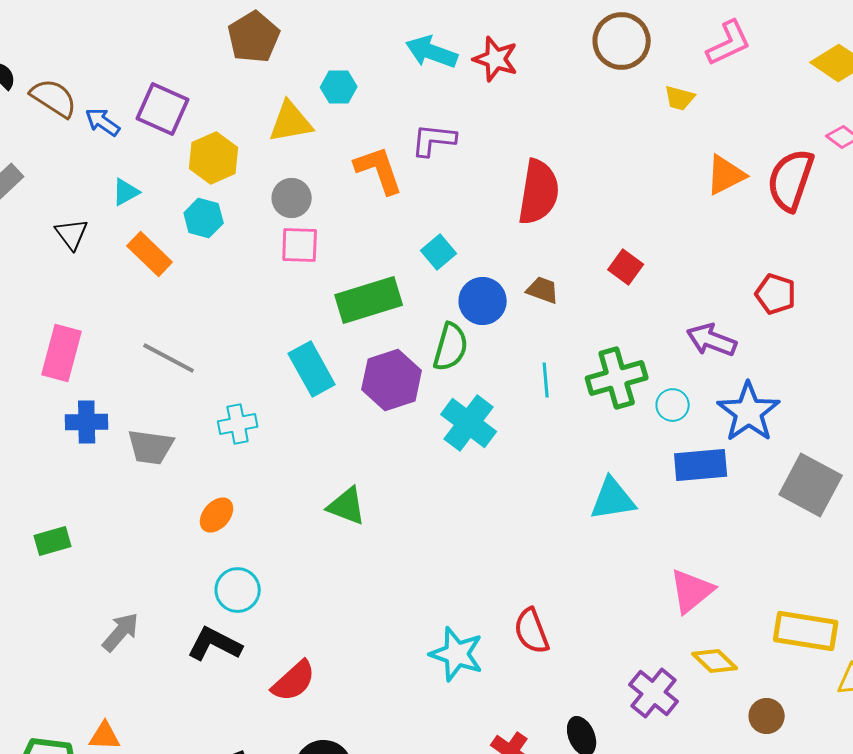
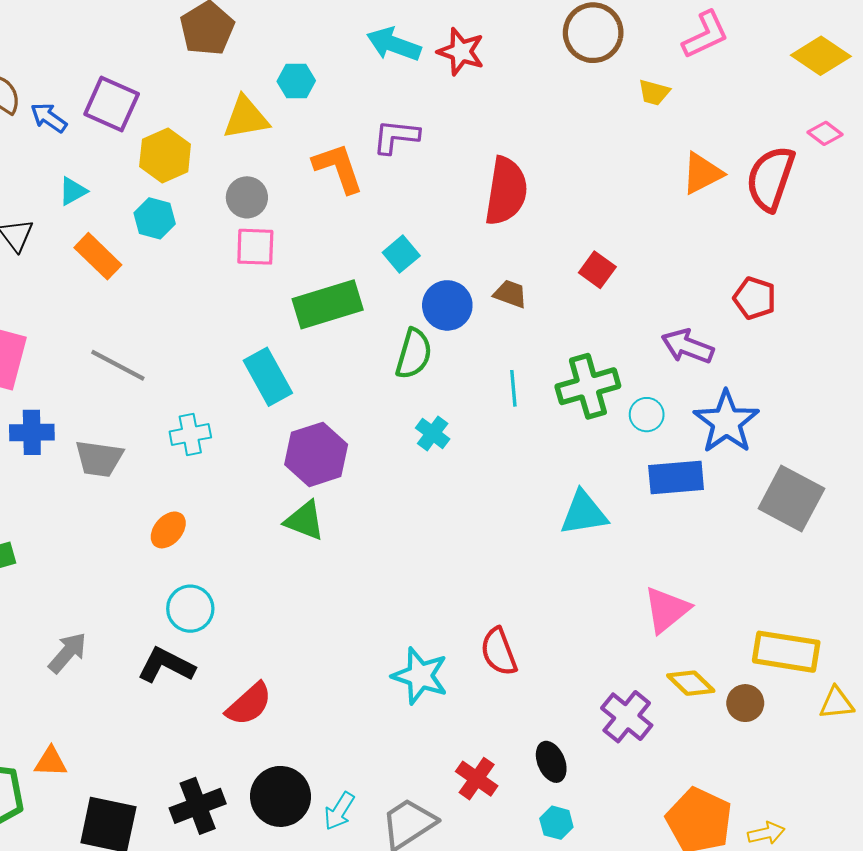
purple hexagon: (392, 380) -> (316, 454), moved
cyan cross: (469, 423) -> (433, 433), size x0.6
brown circle: (767, 716) -> (745, 703), moved

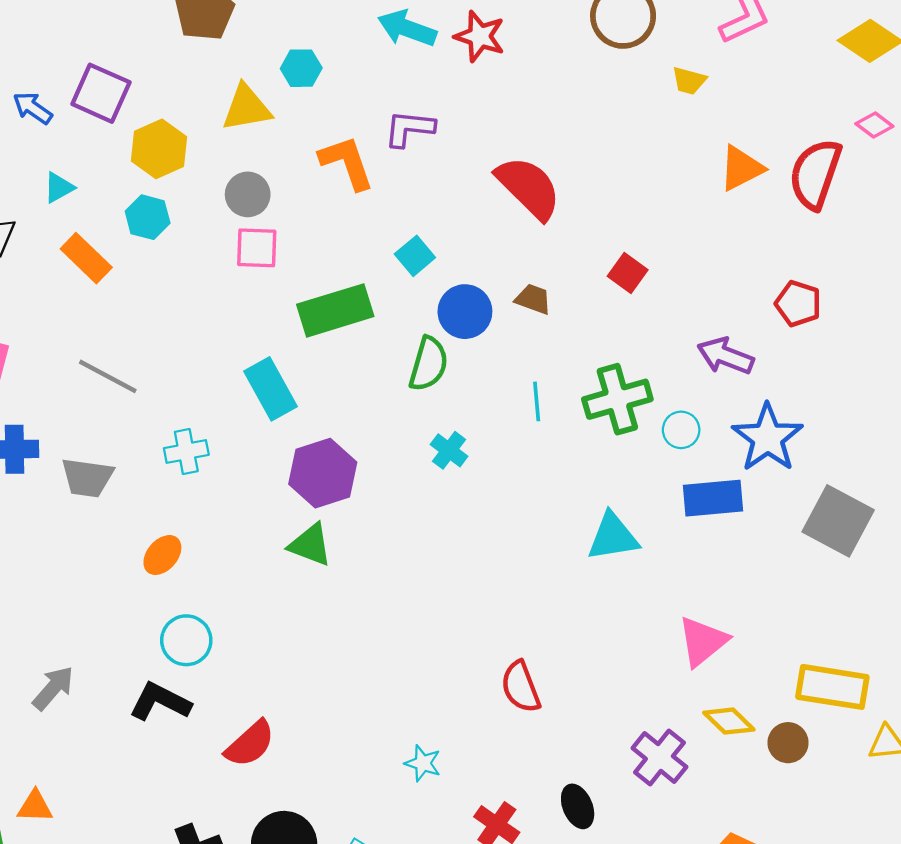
red semicircle: (506, 191) -> (529, 188), turned -54
cyan star: (420, 676) -> (423, 763), moved, size x0.6

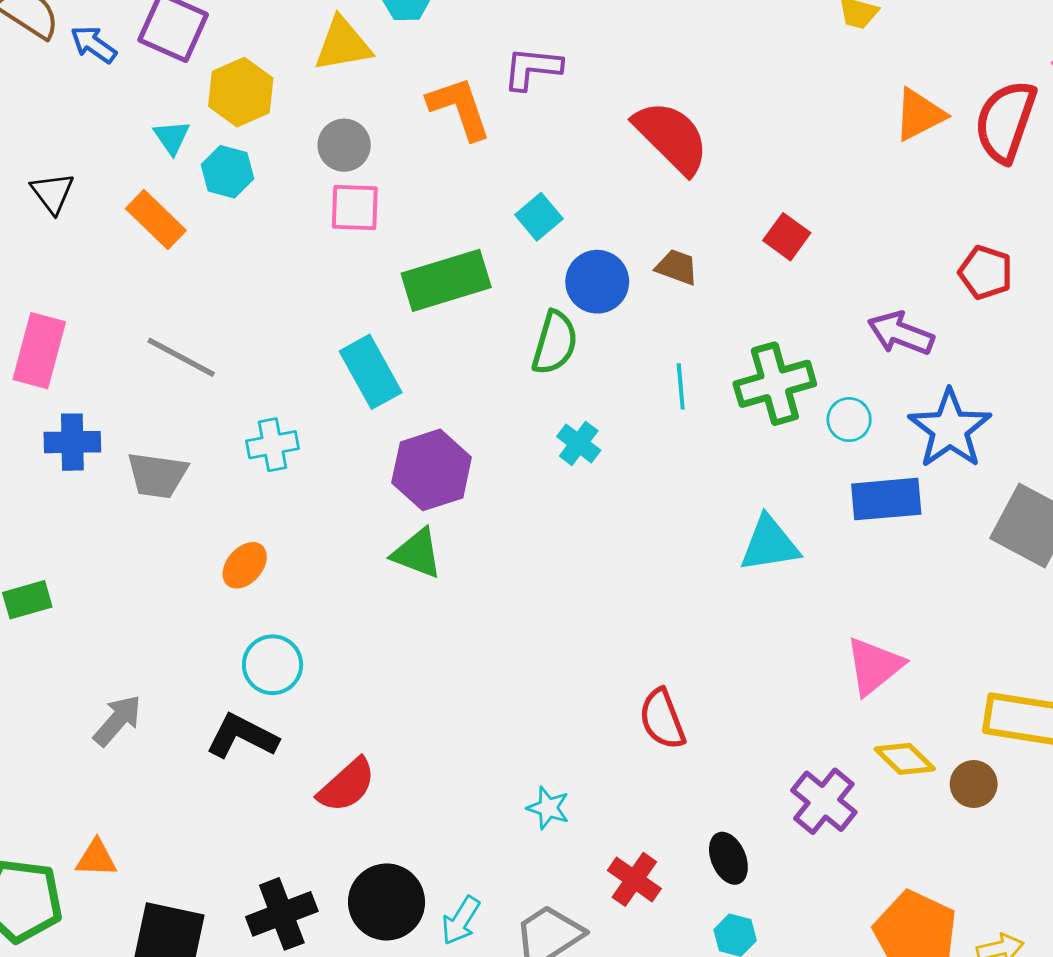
cyan triangle: (59, 188) -> (172, 137), moved, turned -36

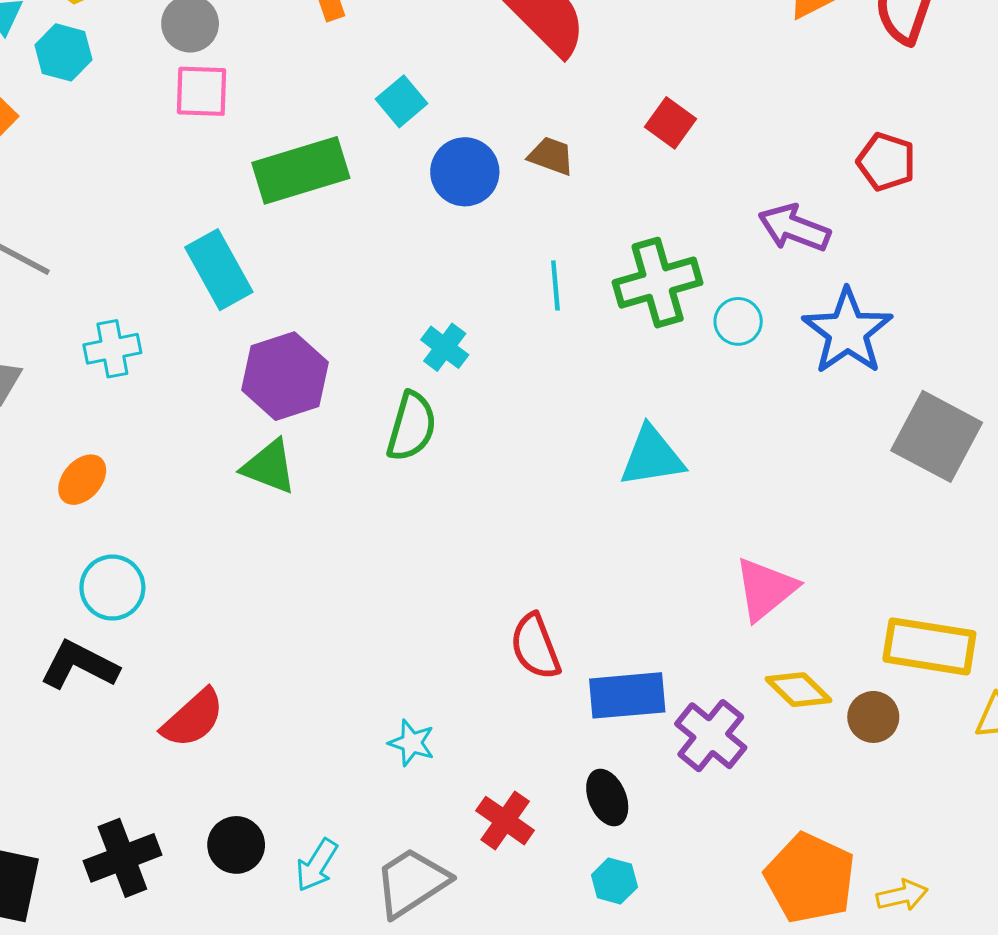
green semicircle: (555, 343) -> (412, 426), moved
blue rectangle: (886, 499) -> (627, 695), moved
black circle: (386, 902) -> (236, 845), size x0.7

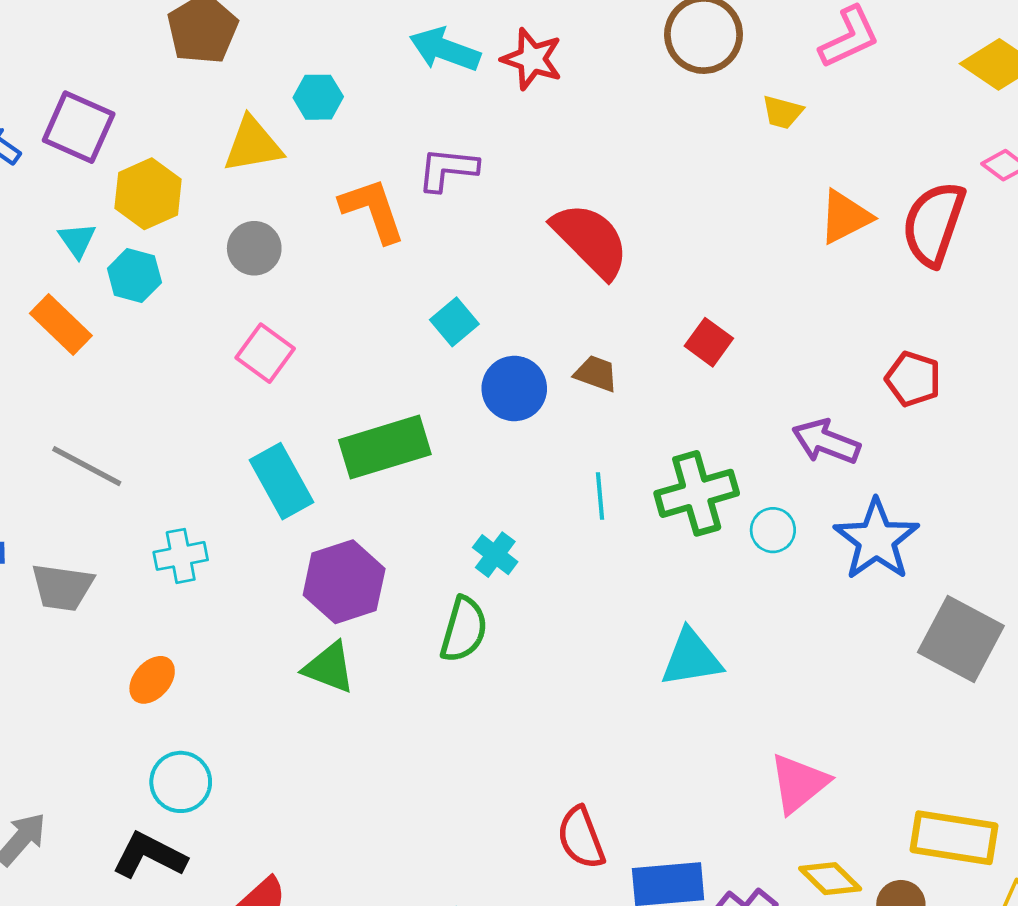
pink square: (202, 91) -> (265, 353), moved, turned 34
green rectangle: (301, 170) -> (385, 447), moved

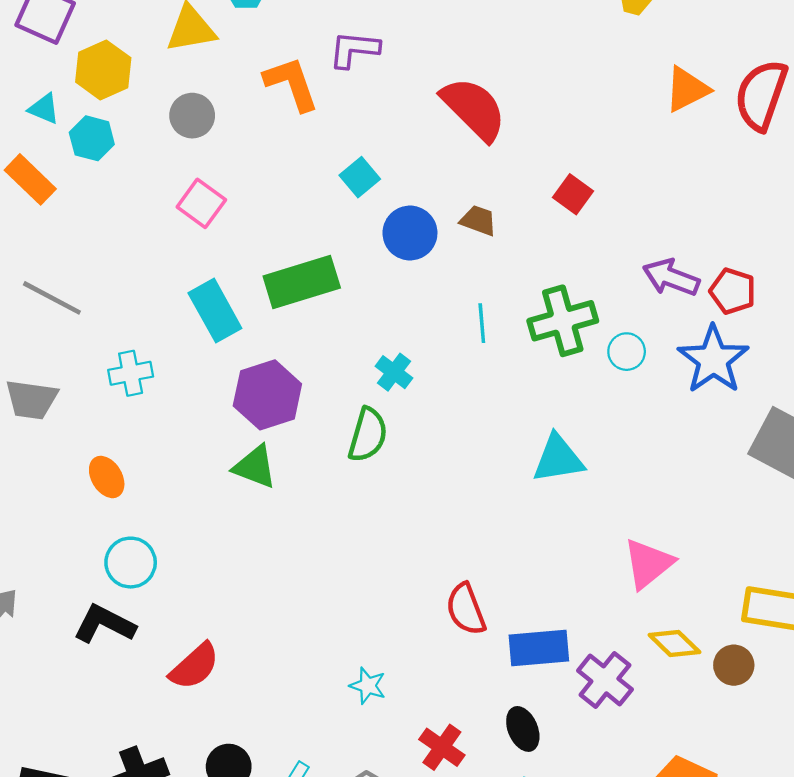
cyan triangle: (77, 240) -> (44, 109), turned -32
red pentagon: (913, 379) -> (733, 291), moved
orange ellipse: (152, 680) -> (107, 477), turned -72

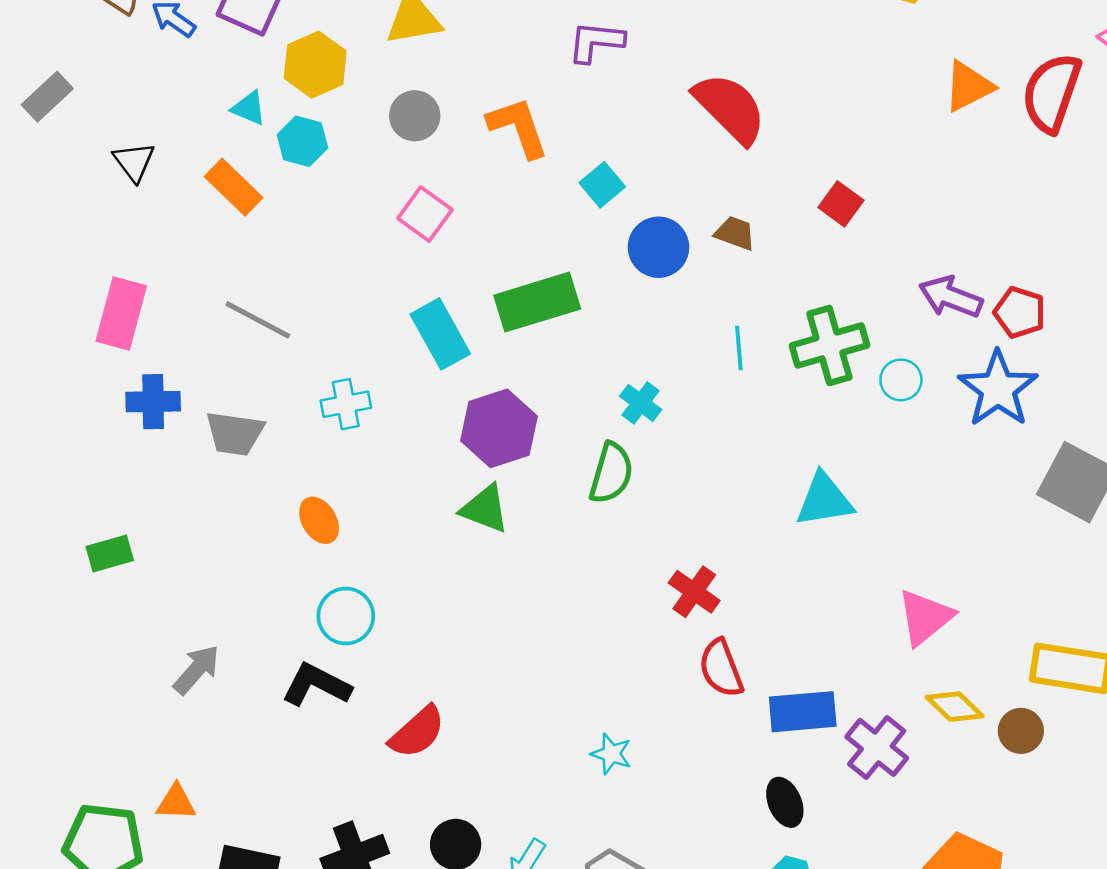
orange L-shape: (291, 84) -> (518, 127), moved
red cross: (442, 747) -> (694, 592), moved

